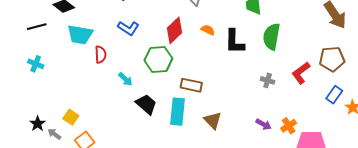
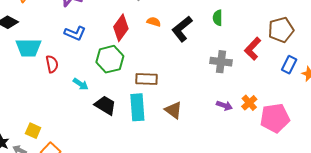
green semicircle: (272, 37) -> (218, 18), size x0.6
black L-shape: (235, 42) -> (182, 29), turned 60
gray cross: (268, 80) -> (221, 62), size x1.5

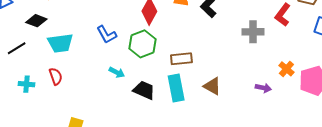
blue L-shape: (75, 33) -> (107, 35), moved, turned 45
red semicircle: (52, 64) -> (56, 76), moved
purple arrow: (224, 106) -> (263, 88), moved

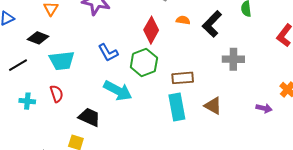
gray cross: (253, 32) -> (233, 59), moved
cyan arrow: (117, 72) -> (118, 91), size x1.8
black trapezoid: (144, 90) -> (89, 117), moved

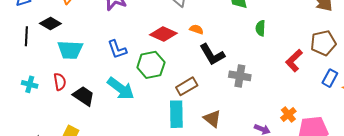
black L-shape: (212, 24) -> (212, 55), moved, turned -84
red diamond: (151, 30) -> (163, 34), turned 76
black line: (18, 65) -> (26, 36), moved, turned -66
brown rectangle: (183, 78) -> (187, 86), turned -35
black trapezoid: (89, 117) -> (84, 96), moved

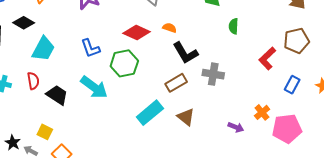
cyan trapezoid: (70, 50) -> (43, 49), turned -64
blue rectangle: (330, 78) -> (292, 85), moved
brown rectangle: (187, 86) -> (176, 83), moved
cyan rectangle: (176, 114) -> (150, 113), turned 52

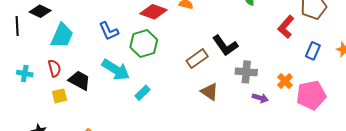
black L-shape: (185, 53) -> (225, 45), moved
gray cross: (213, 74) -> (246, 72), moved
cyan rectangle: (150, 113) -> (142, 93), moved, size x0.6
yellow square: (45, 132) -> (60, 96), moved, turned -35

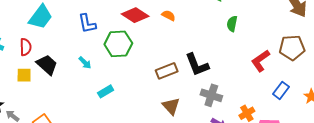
cyan arrow: (116, 70) -> (85, 63), size x0.5

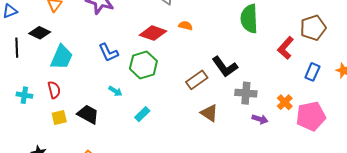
green semicircle: (232, 24) -> (249, 19), size x1.8
black trapezoid: (47, 65) -> (88, 114), moved

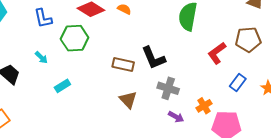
brown rectangle: (197, 80) -> (123, 65), turned 35

